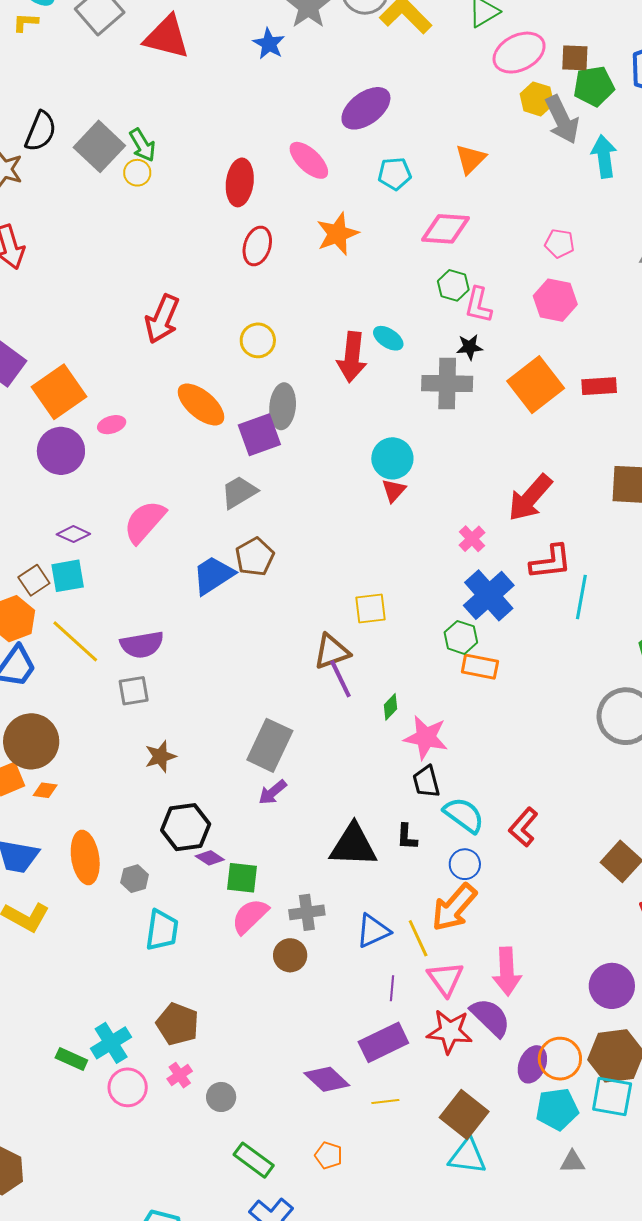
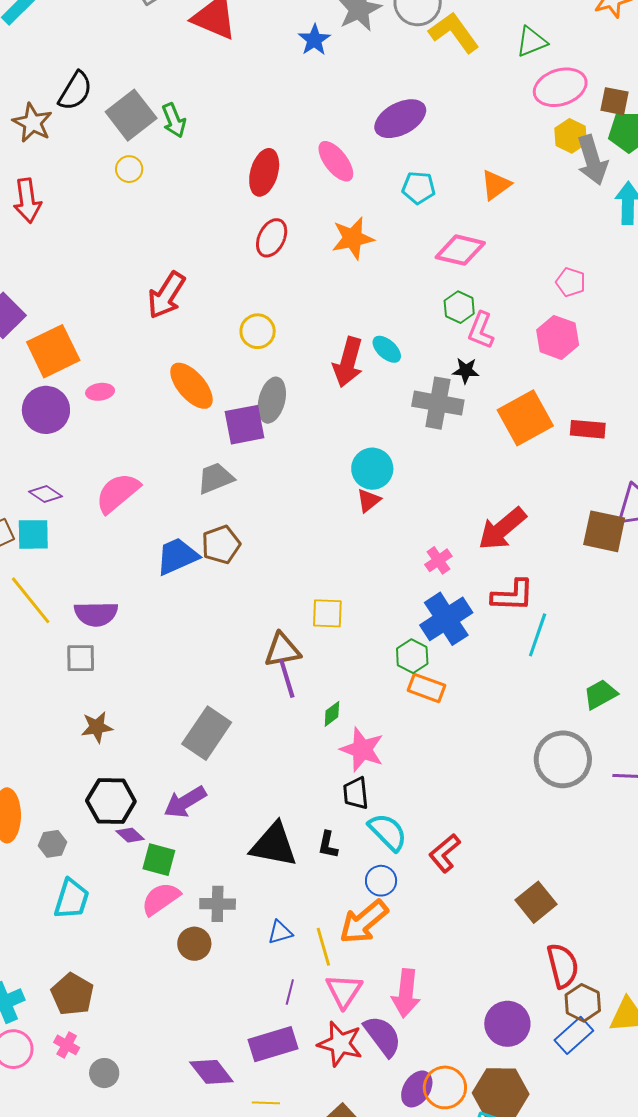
yellow circle: (137, 173) -> (129, 169), moved
purple arrow: (273, 792) -> (185, 802), moved, size x1.4
blue triangle: (373, 931) -> (280, 932), size x0.7
pink cross: (180, 1075) -> (67, 1045), turned -35

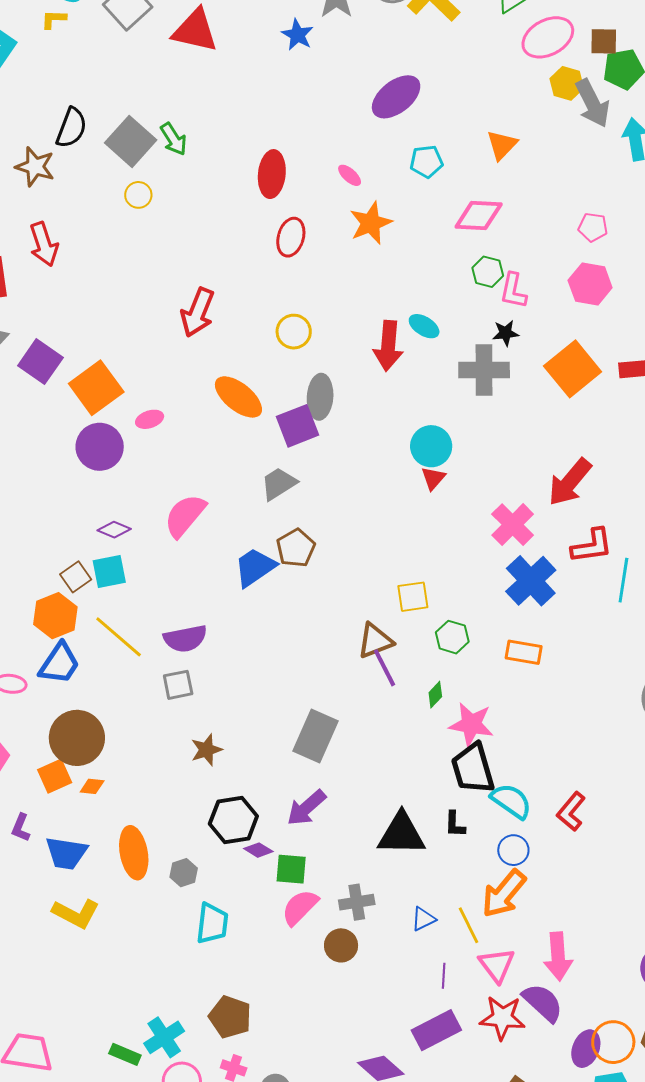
pink ellipse: (336, 161) -> (350, 175), moved, size x0.6
pink cross: (438, 560) -> (513, 525), size x1.6
green hexagon: (412, 656) -> (452, 637), moved
black trapezoid: (356, 793) -> (473, 769), size x1.6

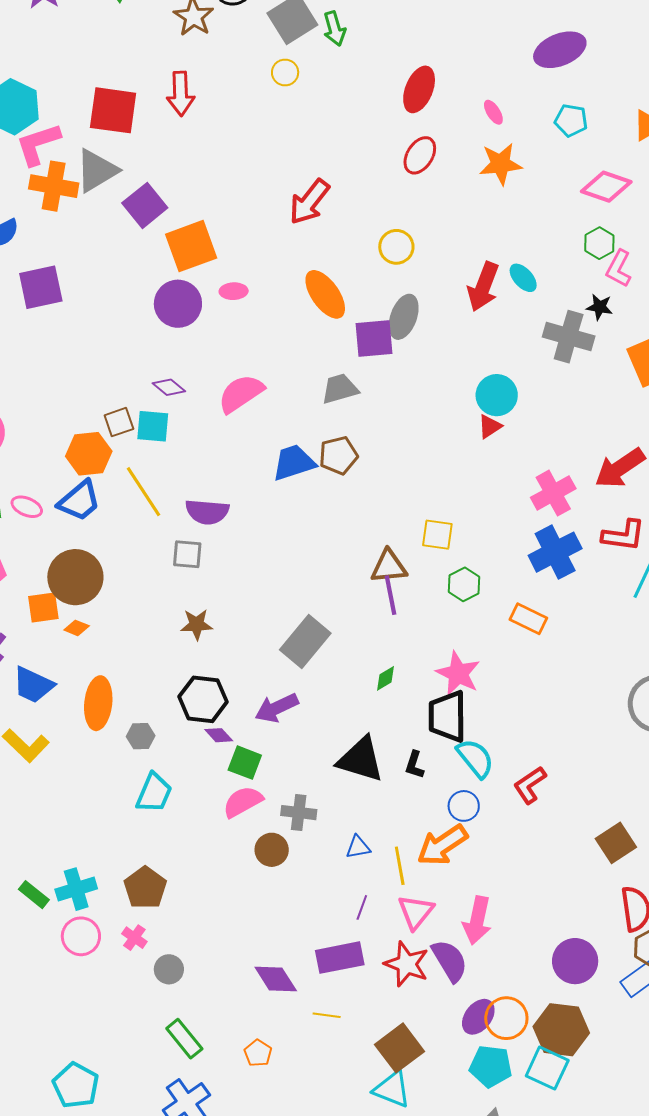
green diamond: (435, 695) -> (386, 678), moved

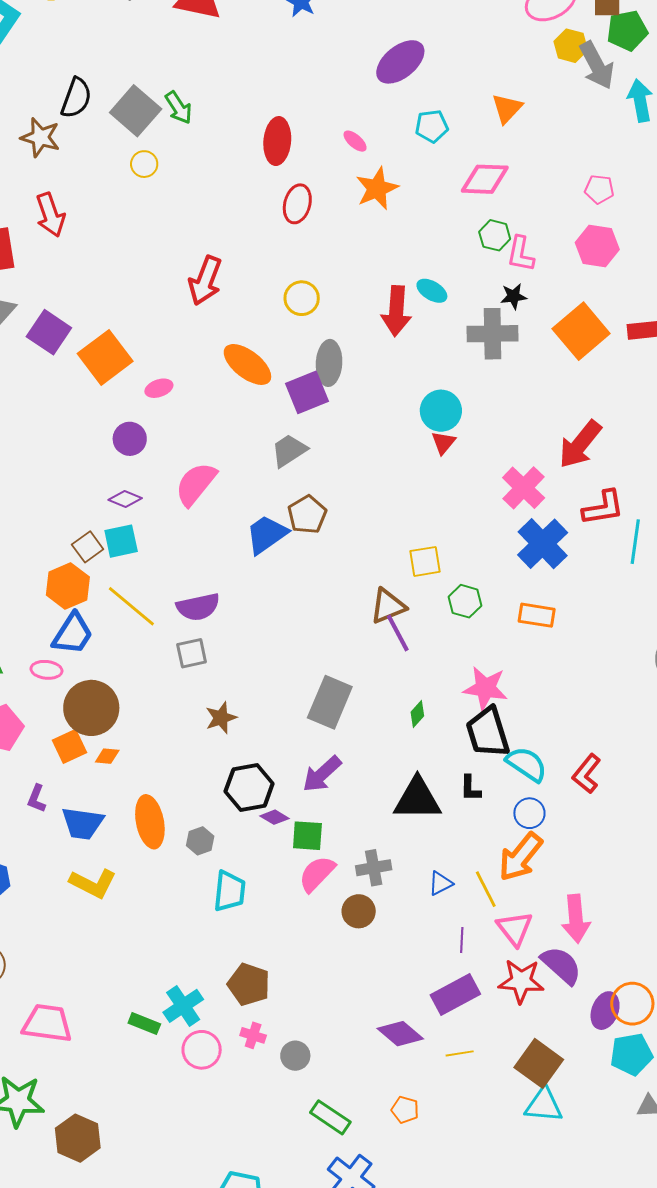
purple circle: (178, 304) -> (130, 439), moved, size x0.7
pink ellipse: (27, 507) -> (46, 670), moved

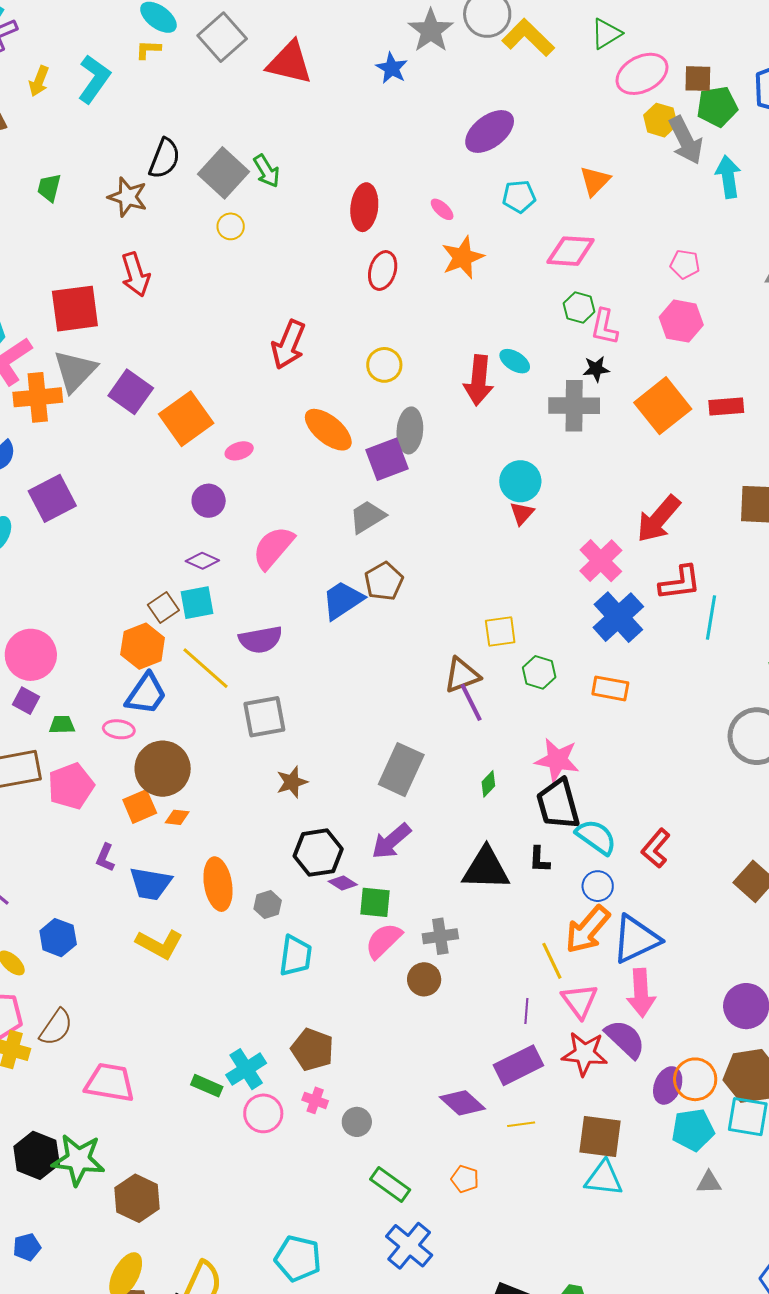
purple semicircle: (198, 607) -> (261, 640), moved
gray square: (192, 653) -> (264, 717), size x1.4
blue triangle: (440, 883) -> (636, 939), moved, size x2.0
brown square: (539, 1063) -> (600, 1136), turned -30

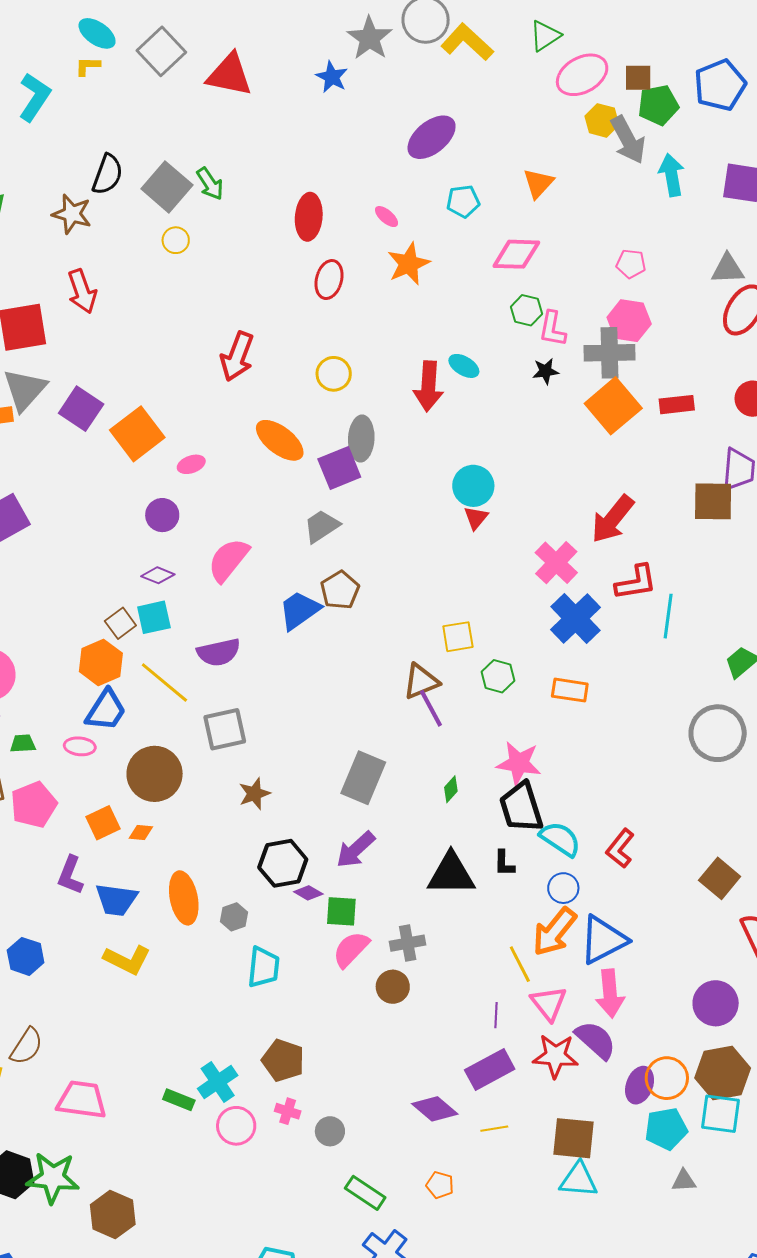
gray cross: (574, 406) -> (610, 353), moved
brown circle: (163, 769) -> (155, 774), moved
purple L-shape: (105, 858) -> (70, 875), size x1.4

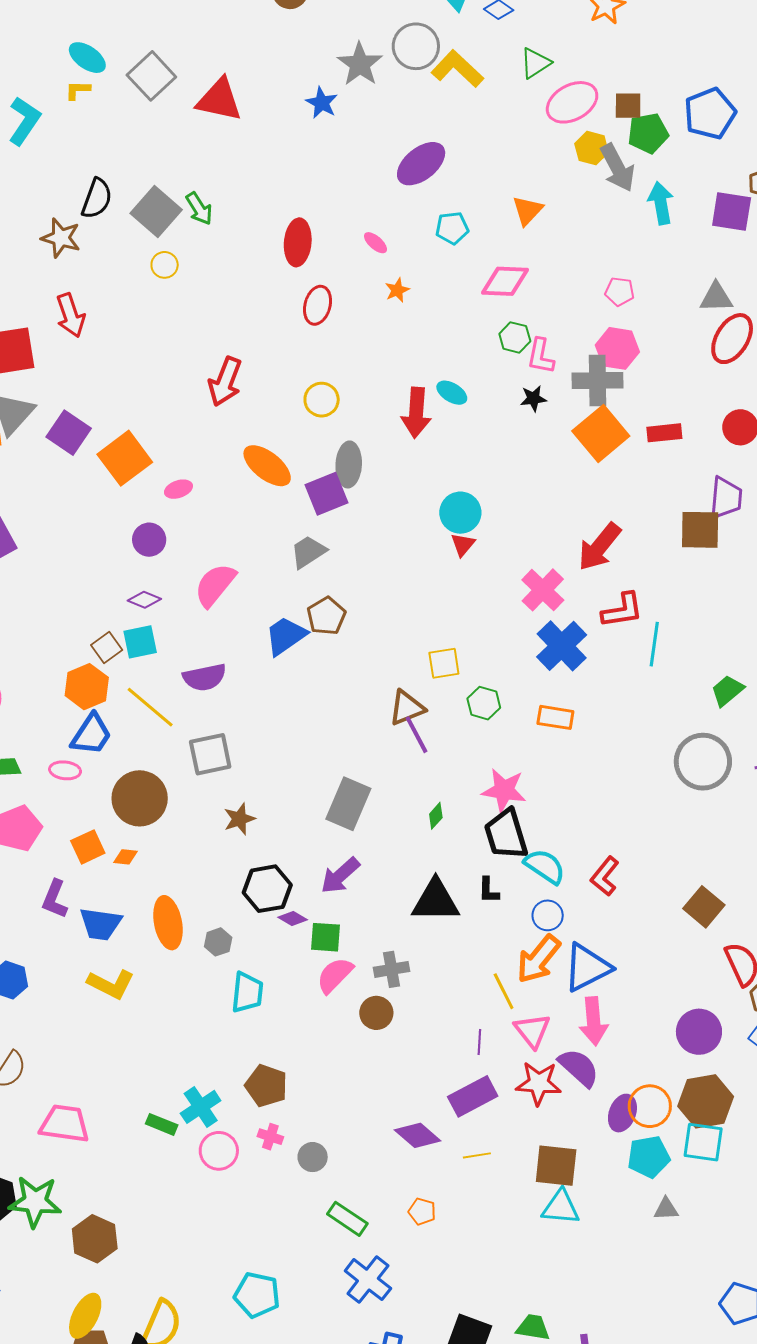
orange star: (409, 264) -> (397, 290), size x0.6

